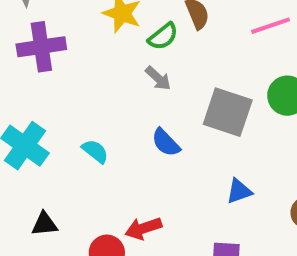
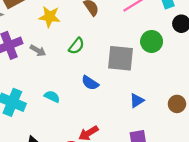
green semicircle: (163, 36) -> (76, 46), moved
gray arrow: (158, 78) -> (38, 51), moved

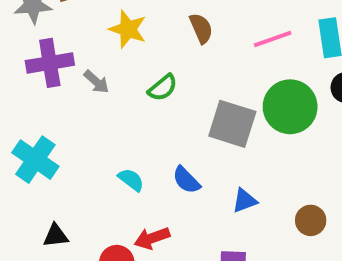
green circle: (152, 41) -> (290, 107), size x1.4
blue semicircle: (90, 83) -> (186, 180), moved
cyan semicircle: (52, 97) -> (131, 180), moved

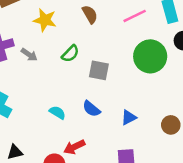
gray square: (232, 124) -> (99, 70), moved, size x0.7

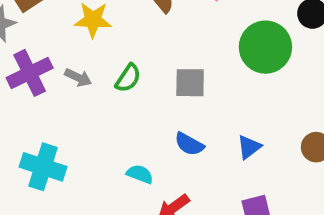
green semicircle: (70, 54) -> (128, 78), moved
cyan semicircle: (57, 112) -> (140, 174), moved

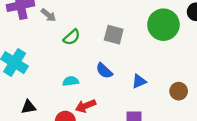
green semicircle: (128, 78) -> (72, 37), moved
cyan semicircle: (140, 174) -> (71, 81), turned -42

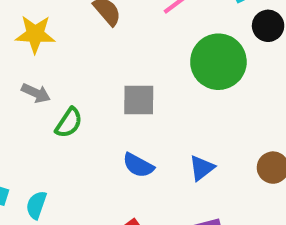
gray arrow: (48, 15) -> (36, 93), moved
cyan semicircle: (71, 81) -> (36, 205), moved, turned -49

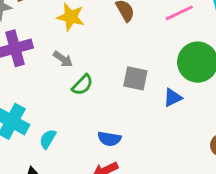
blue semicircle: (138, 165) -> (109, 139), moved, turned -30
blue triangle: (202, 168) -> (173, 98), moved

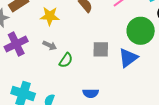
blue triangle: (173, 98) -> (128, 58), size x1.5

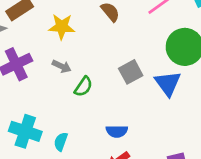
gray square: (101, 49) -> (131, 72), turned -30
blue triangle: (128, 58) -> (168, 83), turned -30

